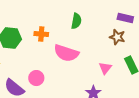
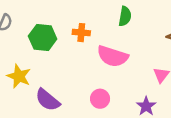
pink circle: (36, 78) -> (100, 99), moved

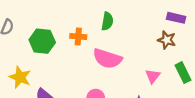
green semicircle: (125, 16) -> (107, 21), moved

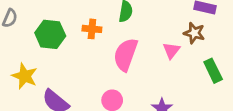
pink semicircle: (107, 59) -> (126, 55), turned 92
pink triangle: (153, 76) -> (171, 50), moved

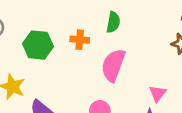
pink triangle: (171, 50) -> (158, 93), moved

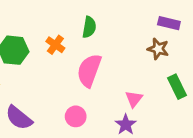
orange cross: (80, 40) -> (55, 45), turned 30

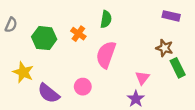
brown star: (158, 49) -> (164, 48), moved
pink circle: (76, 116) -> (83, 87), moved

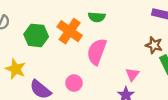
green semicircle: (106, 19) -> (97, 17), turned 84
orange cross: (78, 34) -> (70, 31), size x1.6

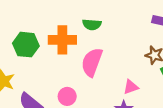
orange cross: (70, 31) -> (62, 40), turned -35
pink triangle: (132, 74) -> (131, 87), turned 32

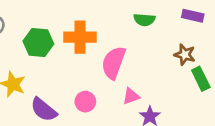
green semicircle: (92, 25) -> (144, 20), moved
pink triangle: (131, 87) -> (131, 96), moved

